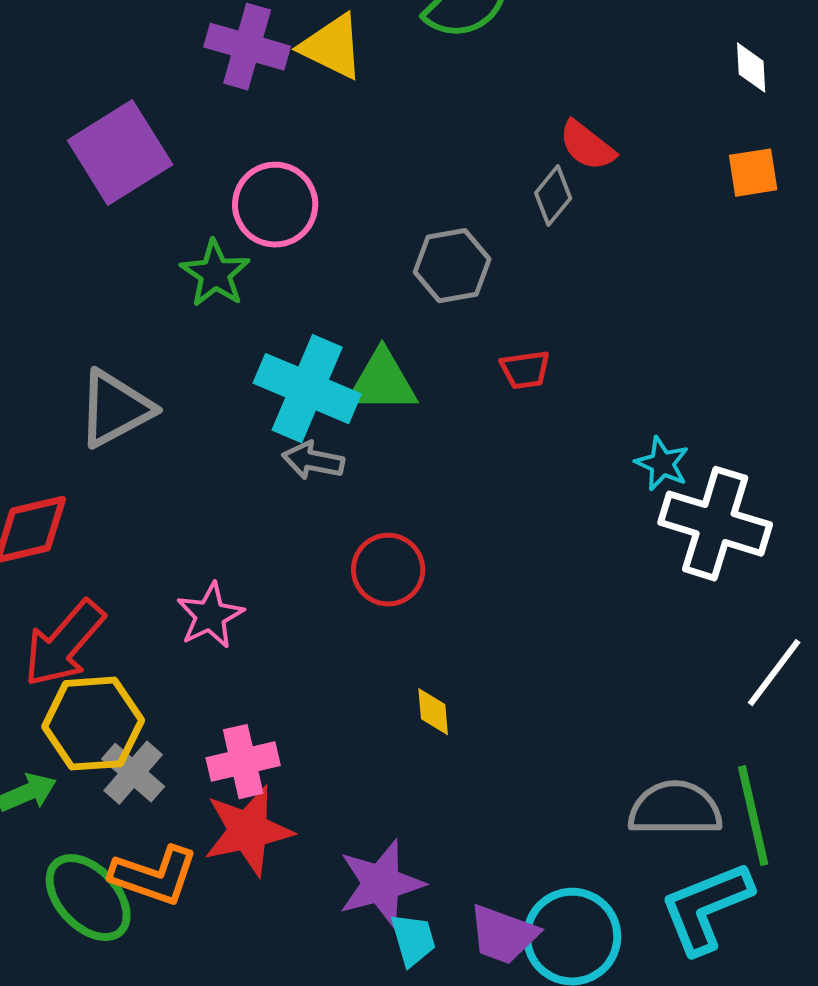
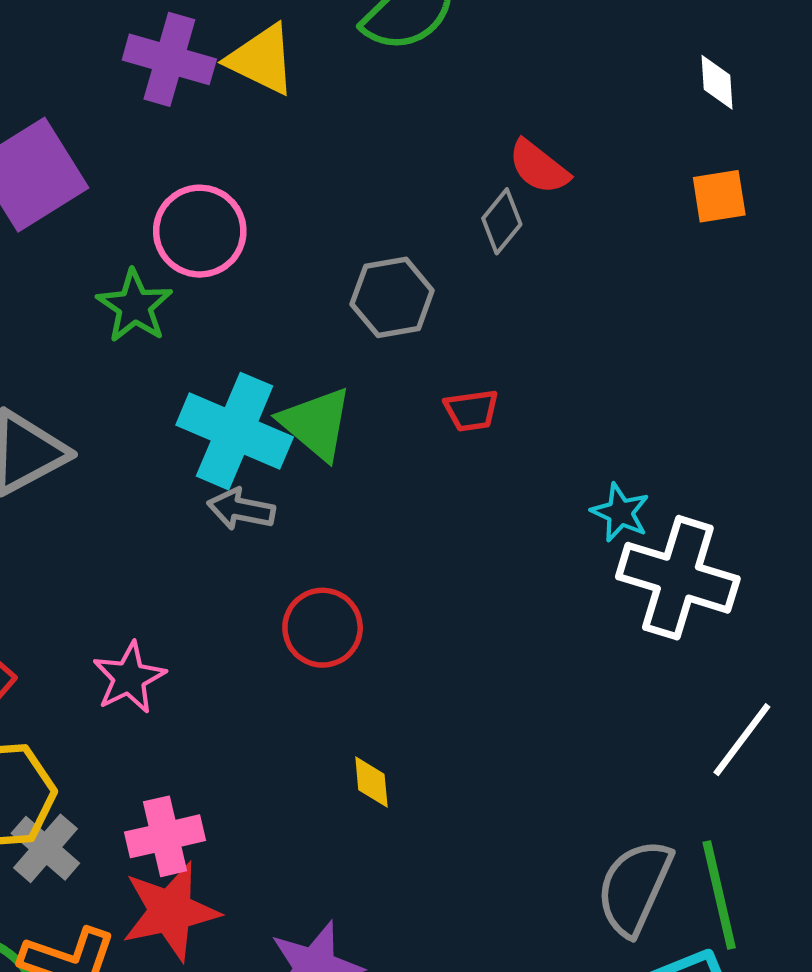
green triangle: (382, 382) -> (316, 423), turned 40
gray semicircle: (675, 809) -> (634, 887), turned -66

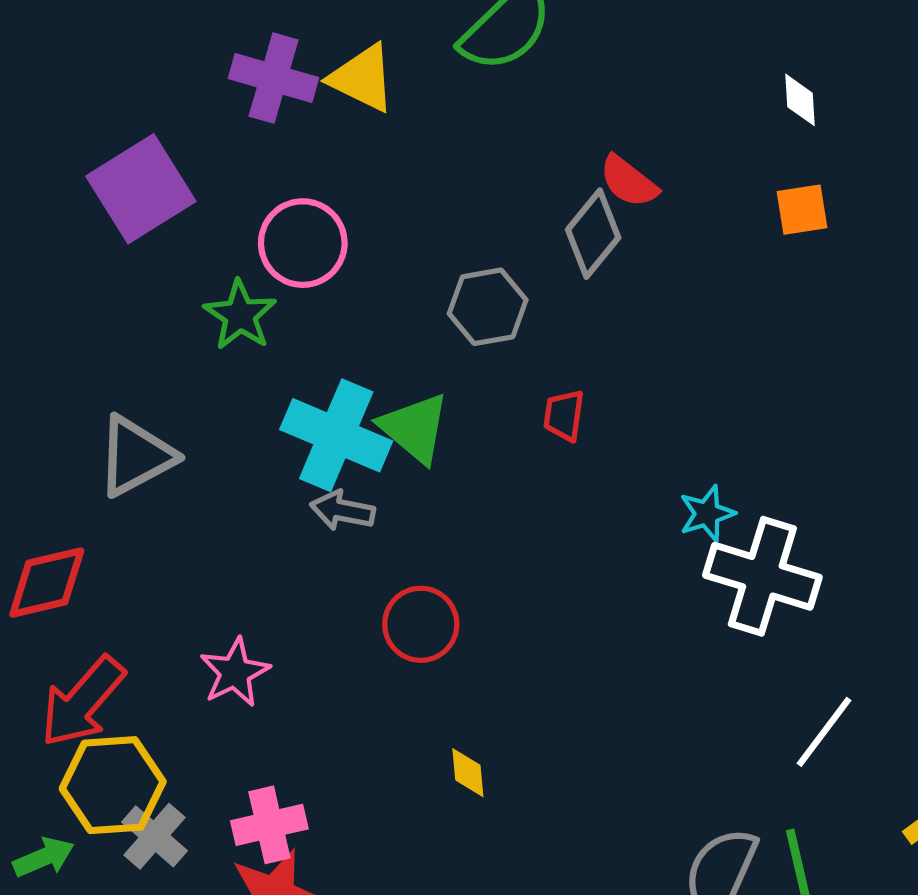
gray diamond: (502, 221) -> (593, 234), size x1.4
red trapezoid: (471, 410) -> (564, 415), turned 106
cyan star: (620, 513) -> (707, 514), turned 30

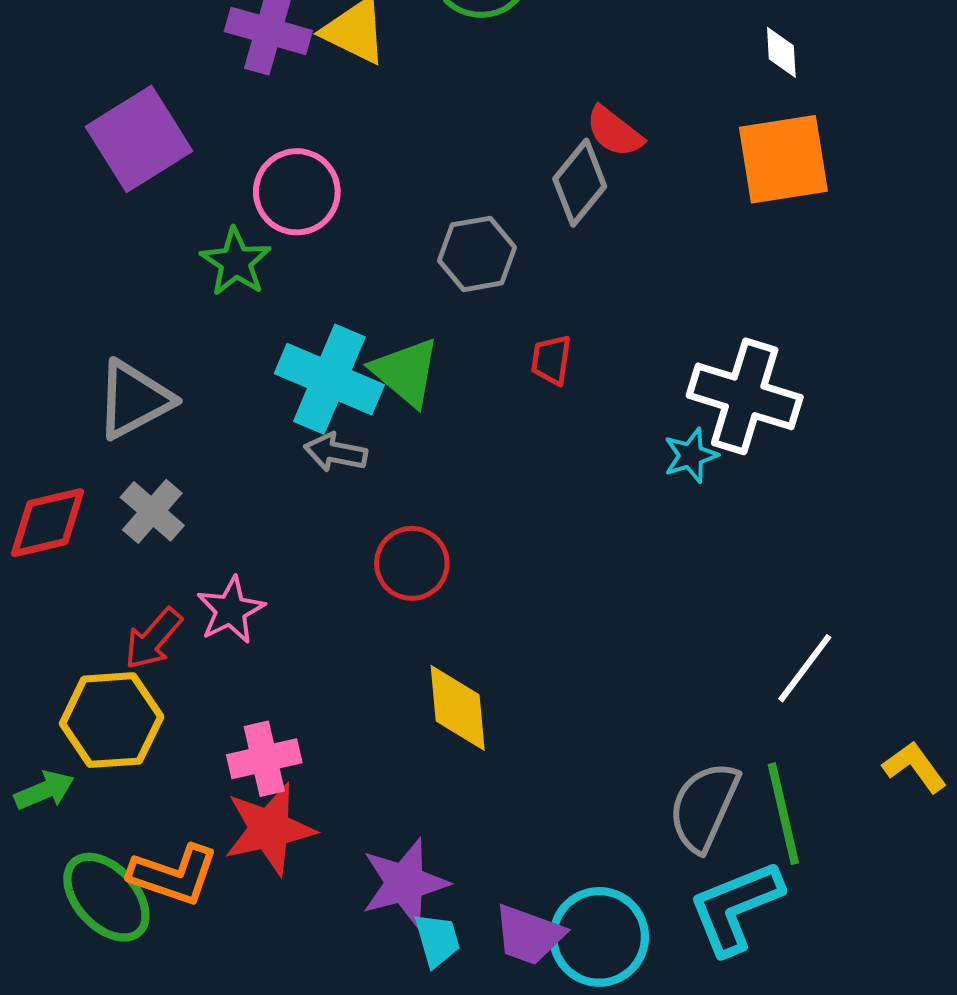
orange square: (802, 210) -> (783, 159), size x1.8
white cross: (762, 576) -> (745, 396), moved
red arrow: (82, 702) -> (153, 639), moved, size x0.7
yellow diamond: (468, 773) -> (458, 708), size x1.8
gray cross: (154, 836) -> (152, 511), moved

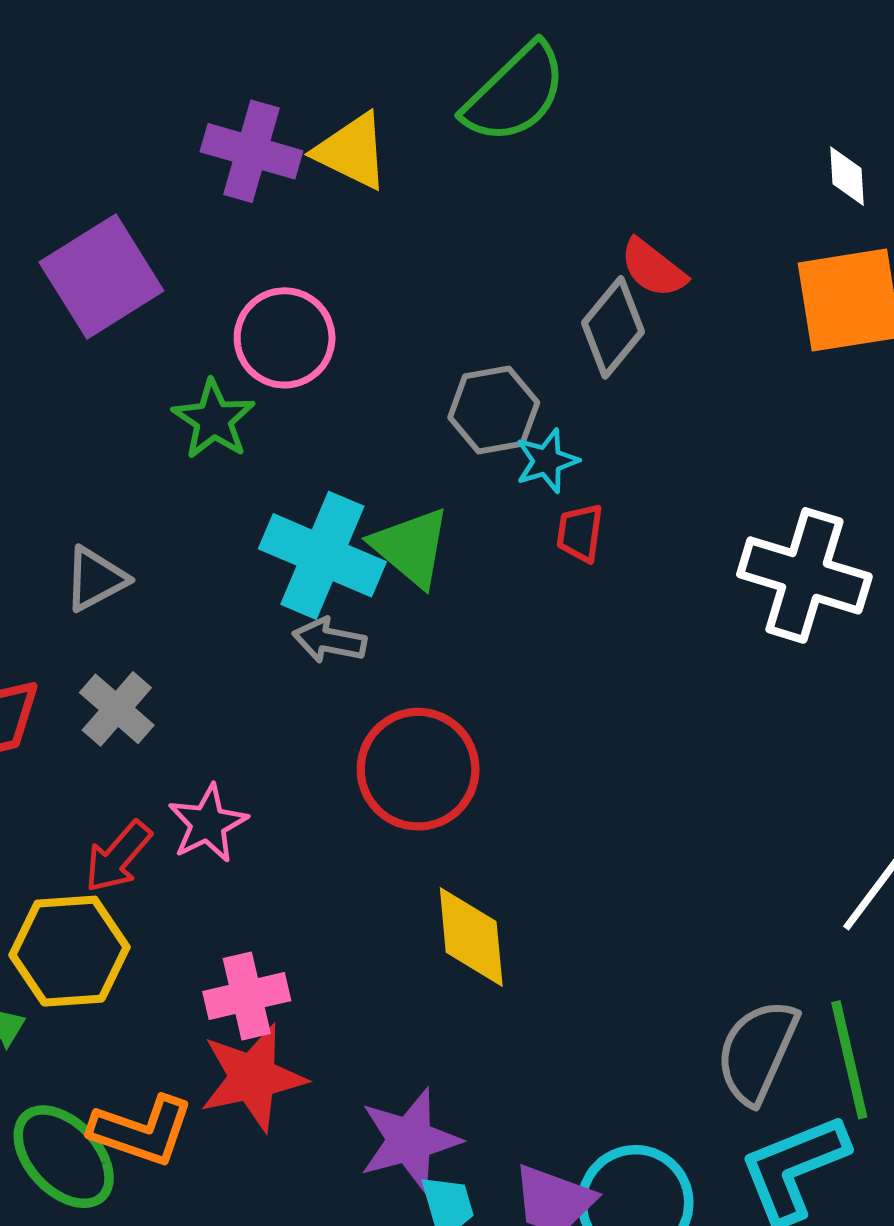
gray triangle: (134, 399) -> (96, 579), size x0.7
cyan star: (691, 455) -> (547, 461), moved
red circle: (412, 563) -> (418, 769), size x1.4

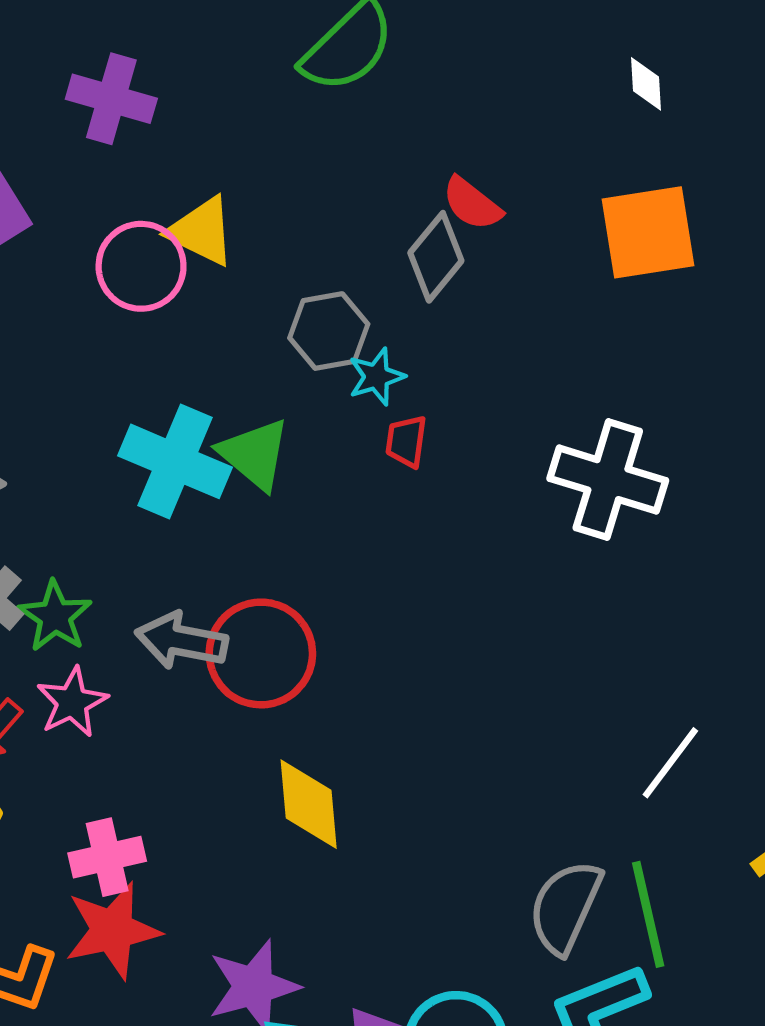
yellow triangle: (352, 151) -> (202, 231), moved
white diamond: (847, 176) -> (646, 84), moved
green star: (214, 419) -> (55, 616), moved
gray arrow: (329, 640) -> (181, 641), moved, size x1.4

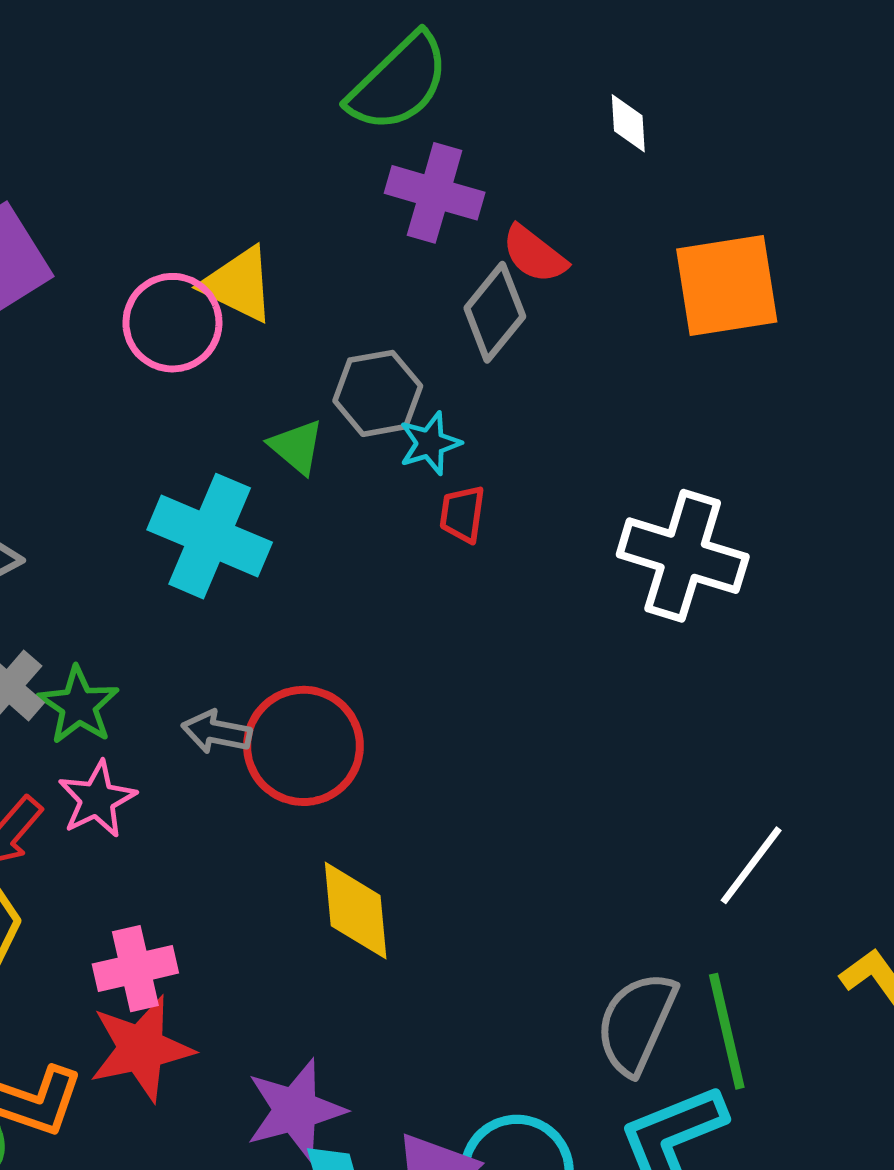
white diamond: (646, 84) -> (628, 123), moved
purple cross: (111, 99) -> (435, 193), moved
green triangle: (255, 454) -> (297, 447), moved, size x0.7
gray arrow: (181, 641) -> (217, 732), size x0.7

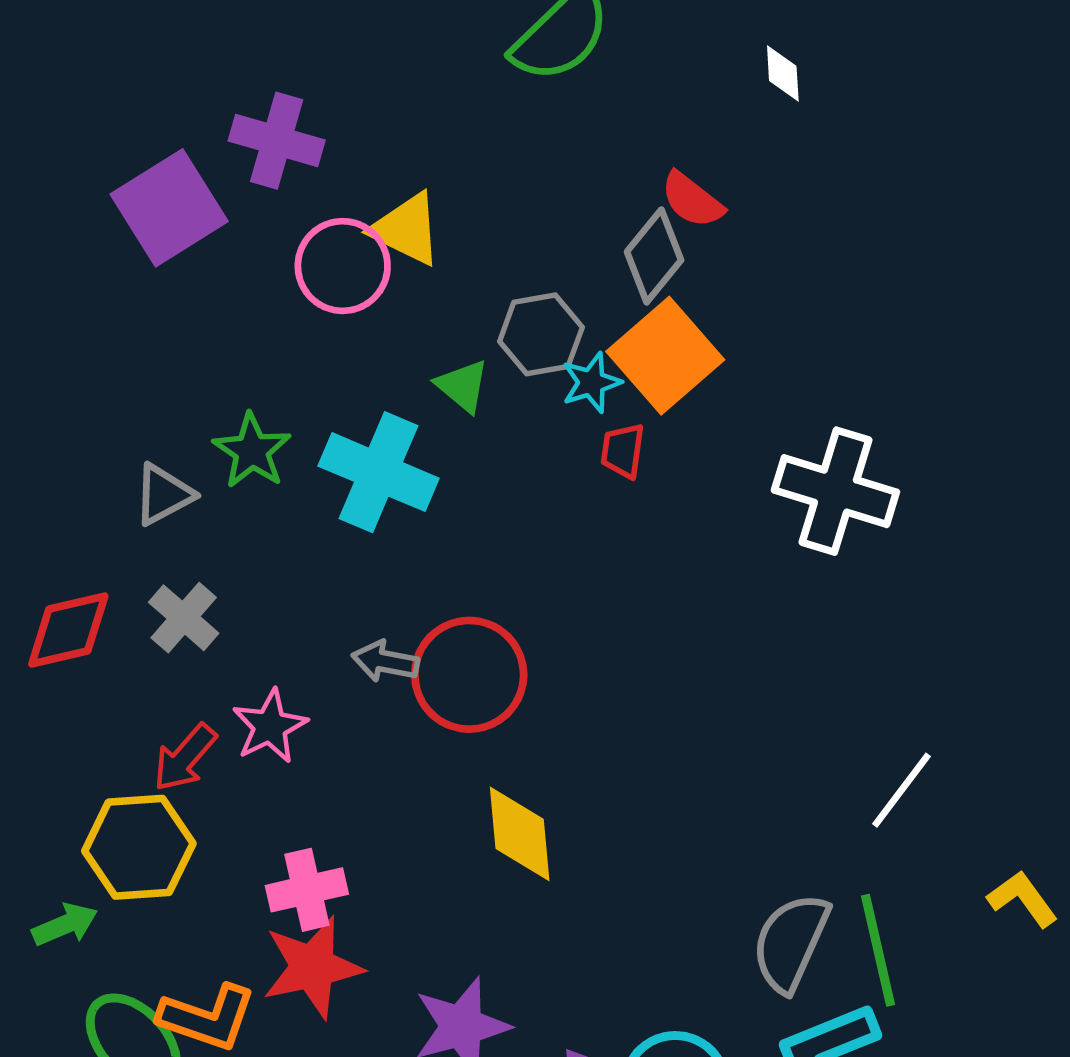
purple cross: (435, 193) -> (277, 141), moved
orange square: (727, 286) -> (665, 356), moved, turned -32
green star: (79, 705) -> (252, 451), moved

